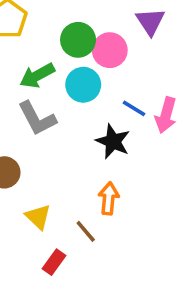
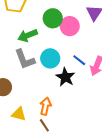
cyan circle: (83, 85) -> (50, 58), moved
orange arrow: (109, 198) -> (45, 106), moved
yellow triangle: (38, 217) -> (19, 114), turned -35

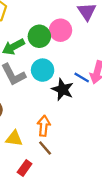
green circle: (53, 18) -> (39, 36), moved
blue line: (79, 60) -> (82, 78), moved

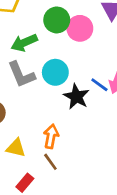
green circle: (39, 36) -> (57, 20), moved

